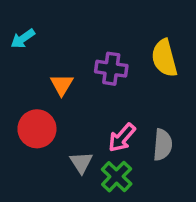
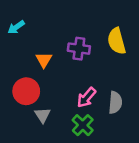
gray triangle: (81, 162) -> (43, 115), moved

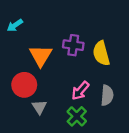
yellow semicircle: (117, 41) -> (101, 53), moved
orange triangle: (44, 60) -> (41, 56), size x1.5

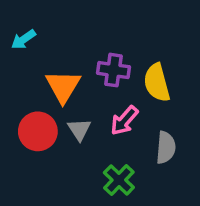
pink arrow: (80, 91) -> (124, 121), moved
gray triangle: (39, 107) -> (79, 130), moved

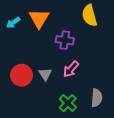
yellow semicircle: (157, 83) -> (89, 15), moved
orange triangle: (63, 86) -> (39, 19), moved
gray semicircle: (166, 148) -> (97, 98), moved

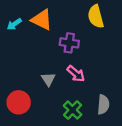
orange triangle: (39, 19) -> (42, 20), turned -35
pink arrow: (71, 69) -> (76, 74), turned -90
red circle: (21, 75) -> (19, 102), moved

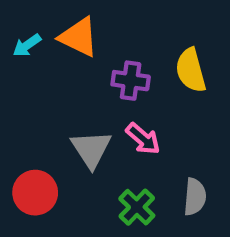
yellow semicircle: (96, 16) -> (191, 70), moved
gray triangle: (48, 79) -> (91, 149), size x1.5

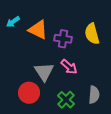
orange triangle: (79, 37) -> (38, 30), moved
red circle: (35, 193) -> (29, 93), moved

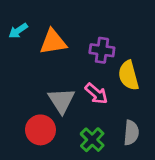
orange triangle: (38, 30) -> (53, 42), turned -35
yellow semicircle: (92, 34) -> (128, 75), moved
purple cross: (63, 39) -> (102, 50), moved

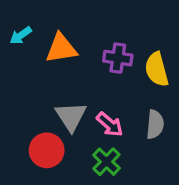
yellow semicircle: (128, 75) -> (157, 69), moved
pink arrow: (96, 94) -> (110, 124), moved
gray semicircle: (131, 133) -> (155, 124), moved

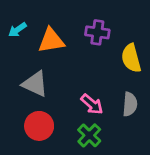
purple cross: (118, 58) -> (97, 32), moved
gray triangle: (71, 116) -> (35, 84), moved, turned -32

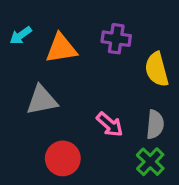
gray triangle: (35, 84) -> (42, 100), turned -36
red circle: (39, 126) -> (63, 158), moved
green cross: (89, 135) -> (150, 162), moved

